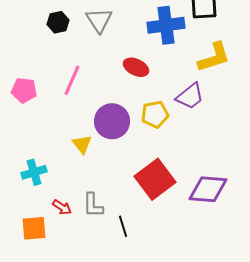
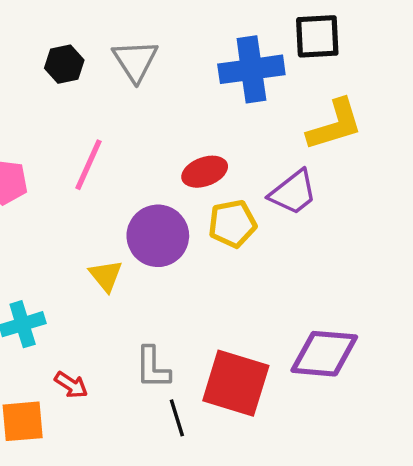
red ellipse: (136, 67) -> (205, 172), moved, turned -45
red square: (155, 179) -> (236, 383), moved, turned -36
gray L-shape: (93, 205) -> (153, 368), moved

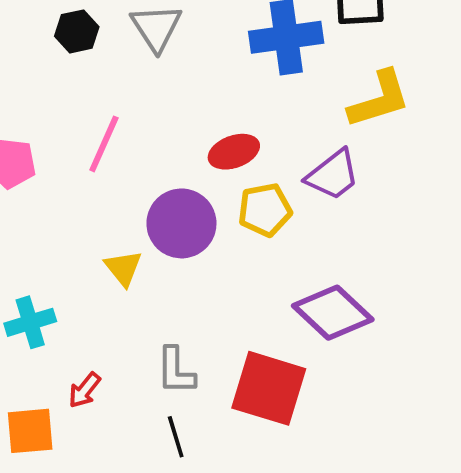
purple diamond: (324, 354) -> (333, 313), moved, turned 38
red arrow: (71, 385) -> (84, 390), turned 96
black line: (177, 418) -> (176, 437), moved

